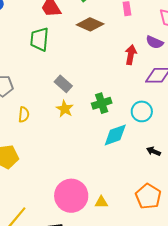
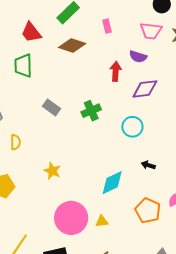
green cross: (102, 103) -> (91, 111), moved
yellow star: (65, 109) -> (52, 171), moved
cyan diamond: (115, 135) -> (112, 183), moved

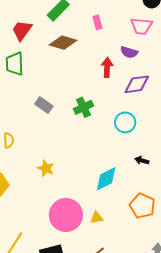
red trapezoid: (31, 32) -> (22, 30), turned 75

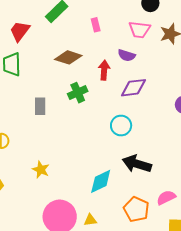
brown diamond: (63, 43) -> (68, 57), moved
gray rectangle: (44, 105) -> (40, 106), turned 54
green cross: (84, 107) -> (78, 93), moved
black arrow: (142, 160) -> (137, 164), size x2.0

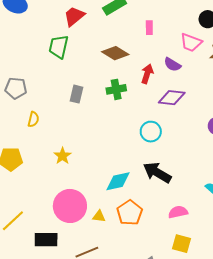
orange pentagon: (136, 209) -> (130, 213), moved

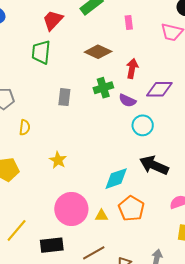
purple semicircle: (172, 65) -> (127, 101), moved

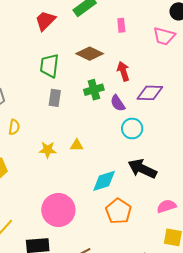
green trapezoid: (41, 52) -> (49, 66), moved
red arrow: (132, 68) -> (123, 71), turned -30
purple semicircle: (127, 101) -> (118, 103), turned 30
yellow star: (58, 160) -> (48, 150), moved, turned -30
yellow triangle: (101, 216) -> (77, 145), moved

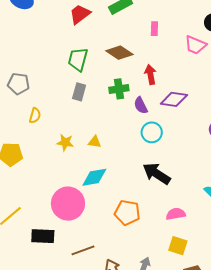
cyan diamond: (104, 181) -> (94, 177), moved
orange pentagon: (118, 211) -> (127, 213), turned -30

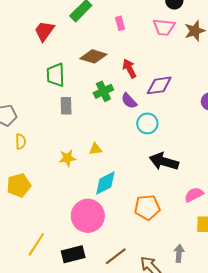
yellow semicircle: (35, 116) -> (21, 142), moved

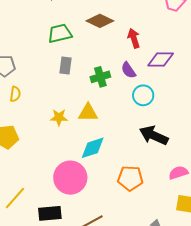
green trapezoid: (56, 75) -> (60, 33), turned 70
green cross: (103, 91) -> (100, 77), moved
yellow triangle: (95, 149) -> (88, 113), size x1.5

